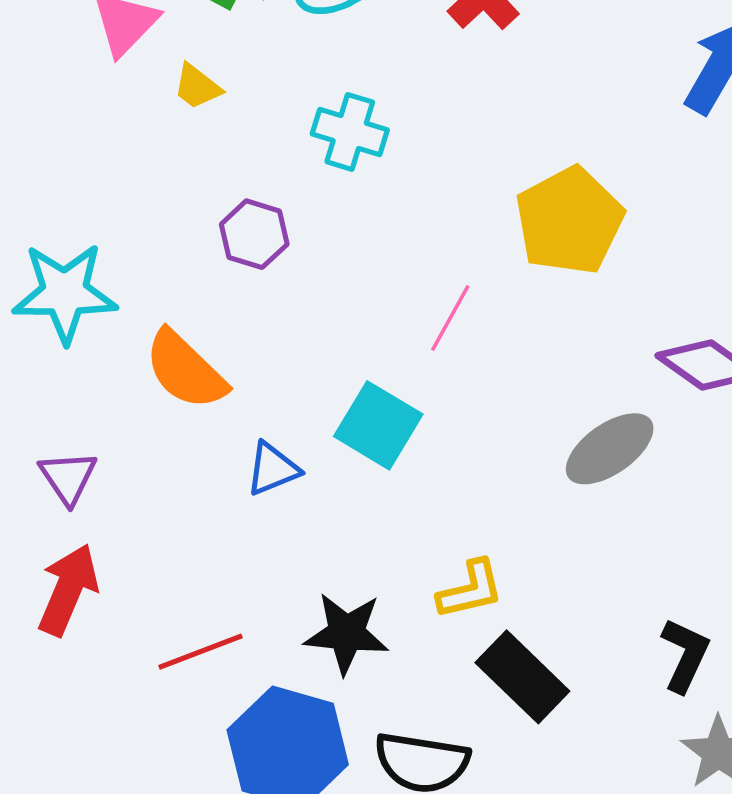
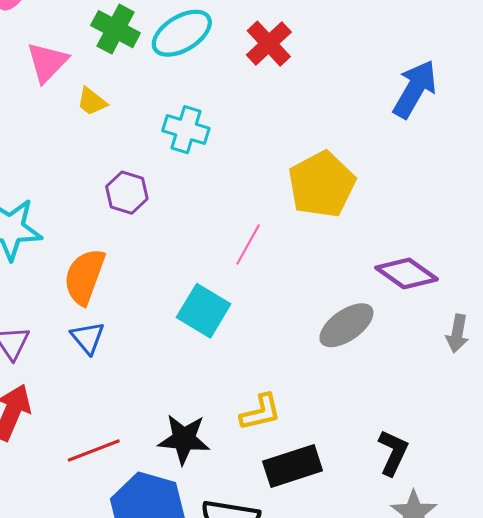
orange semicircle: (185, 370) -> (84, 277), turned 66
blue triangle: (273, 469) -> (88, 338), moved, turned -48
black rectangle: (522, 677) -> (293, 466), turned -62

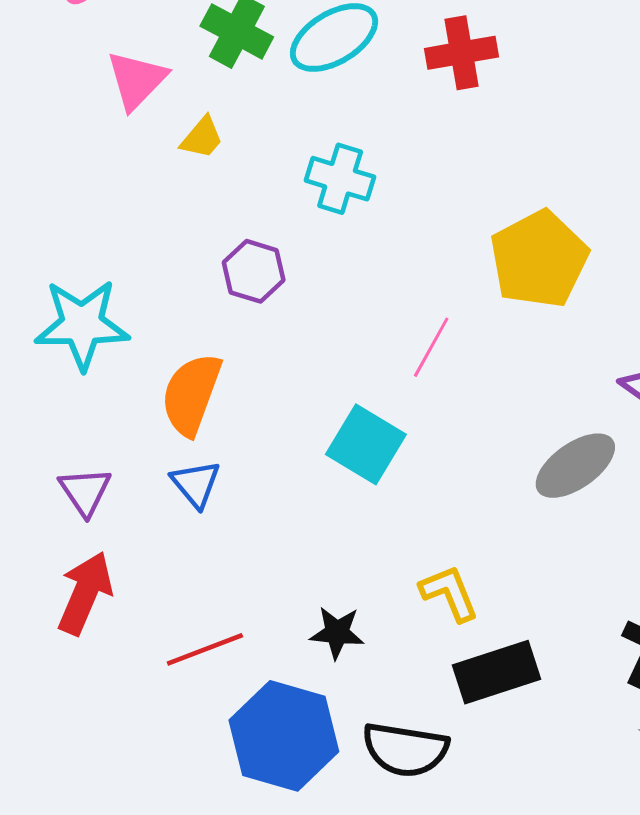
red cross: (269, 44) -> (462, 53), turned 33
yellow trapezoid: (92, 102) -> (202, 138), turned -88
yellow L-shape: (261, 412) -> (449, 593), turned -99
black star: (184, 439) -> (337, 633), size x0.7

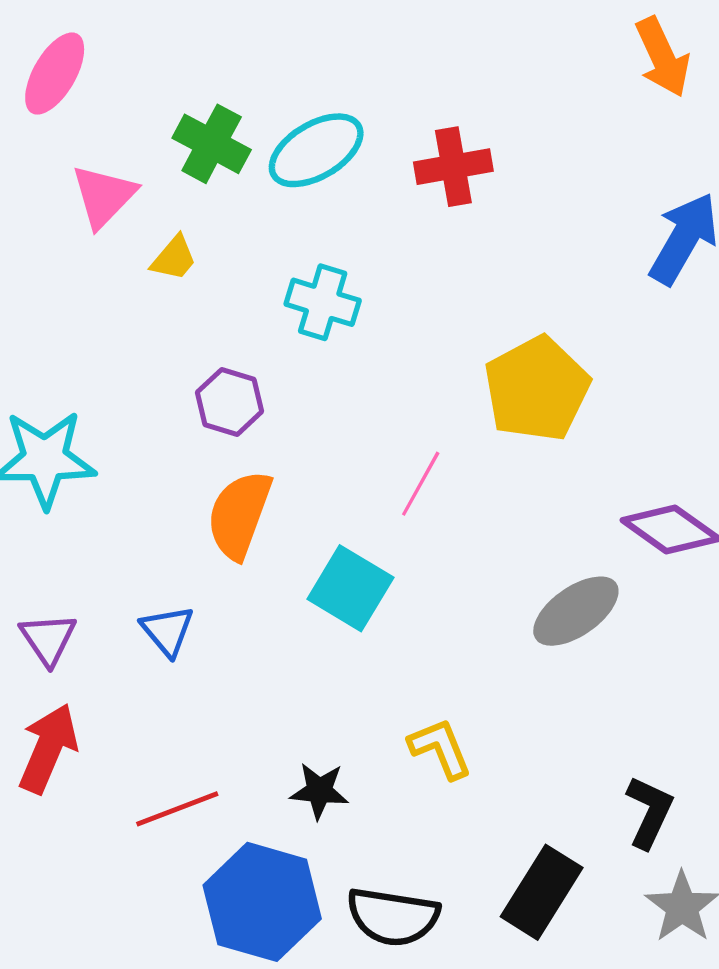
orange semicircle: (191, 394) -> (239, 515), moved
black rectangle: (496, 672) -> (542, 892), moved, turned -40

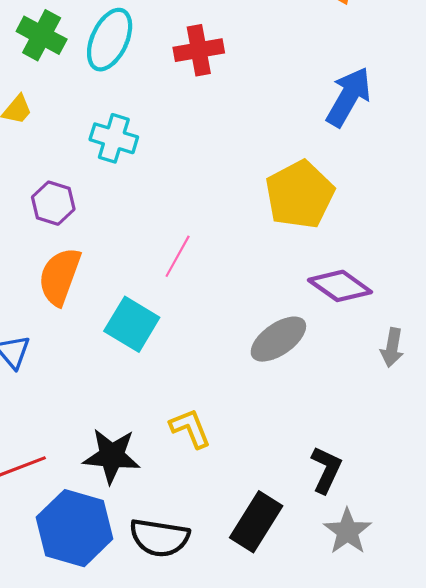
cyan ellipse: (316, 150) -> (110, 40), turned -34
yellow pentagon: (537, 389) -> (300, 195), moved
black star: (319, 791) -> (112, 456), size x1.5

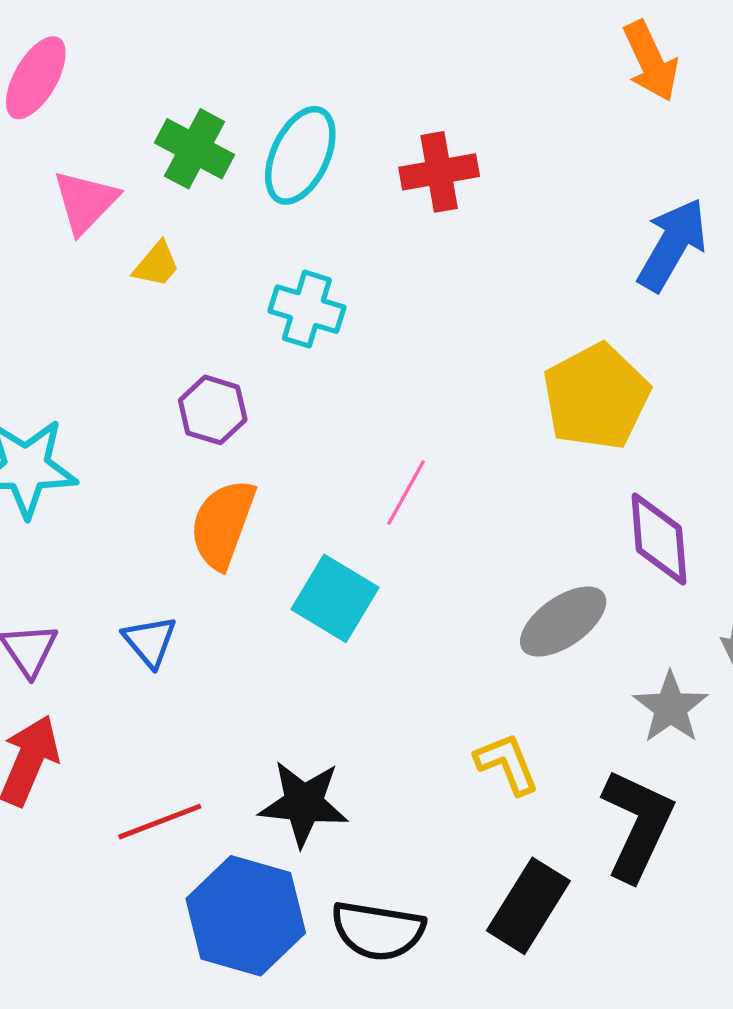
purple diamond: (340, 286) -> (659, 539), turned 50
yellow L-shape: (190, 428) -> (507, 764), moved
black L-shape: (326, 470) -> (637, 825), size x1.5
gray star: (347, 531) -> (671, 707), moved

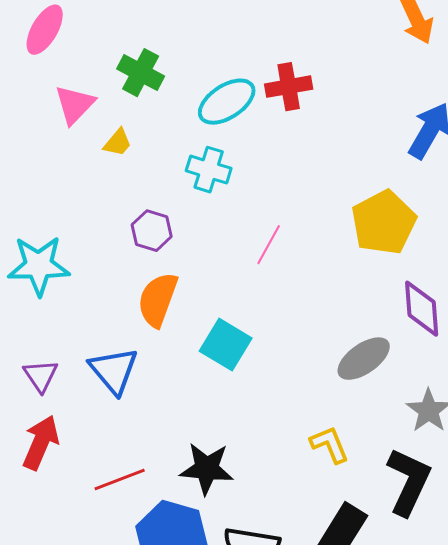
cyan ellipse: (300, 155) -> (227, 102), moved, turned 32
pink line: (406, 493) -> (269, 245), moved
blue triangle: (150, 641) -> (114, 371), size x1.5

